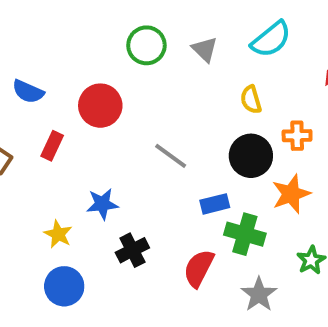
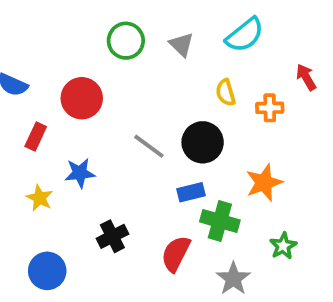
orange cross: (297, 136) -> (270, 108), moved
black circle: (251, 156) -> (203, 142), moved
blue star: (102, 204) -> (80, 173), moved
yellow star: (58, 234) -> (40, 198), moved

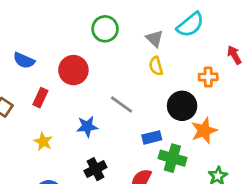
gray triangle: (181, 45) -> (155, 38), moved
yellow semicircle: (226, 92) -> (156, 66), moved
black circle: (203, 142) -> (182, 106), moved
blue star: (80, 173) -> (87, 126), moved

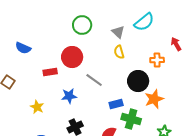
red circle: (73, 70) -> (72, 57), moved
red rectangle: (40, 98) -> (50, 72), moved, turned 56

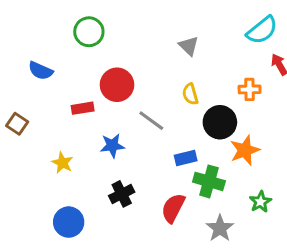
cyan semicircle: (144, 22) -> (262, 30), moved
green circle: (82, 25) -> (89, 32), moved
yellow semicircle: (119, 52) -> (190, 94), moved

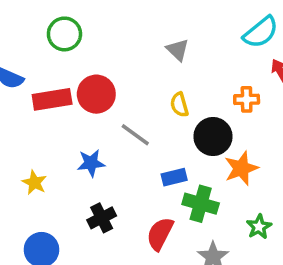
red rectangle: (83, 108) -> (52, 99), moved, size x1.5

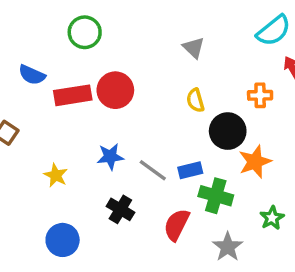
gray line: (135, 135) -> (153, 170), moved
black cross: (102, 218) -> (120, 209), turned -32

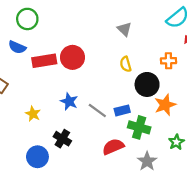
green circle: (85, 32) -> (27, 19), moved
blue star: (110, 157) -> (69, 101), turned 30
black cross: (120, 209) -> (62, 139), moved
red semicircle: (177, 225) -> (113, 147), turned 40

